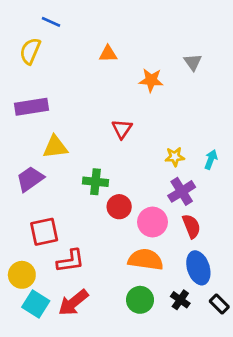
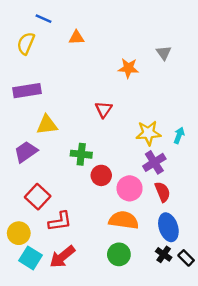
orange triangle: (108, 54) -> (76, 38), moved
yellow star: (175, 157) -> (148, 133), size x1.5
red square: (44, 232) -> (38, 197), turned -35
black cross: (180, 300) -> (164, 254), moved

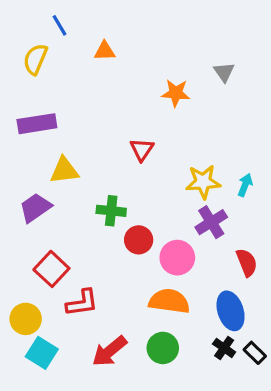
blue line: (43, 19) -> (60, 25), turned 35
red semicircle: (163, 192) -> (247, 262), moved
red arrow: (62, 257) -> (110, 351), moved

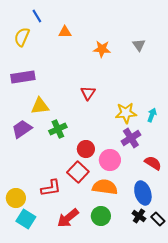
orange star: (176, 93) -> (102, 49), moved
green cross: (111, 211) -> (58, 129), moved, turned -30
red semicircle: (247, 262) -> (153, 163), turned -36
red square: (51, 269) -> (78, 172), moved

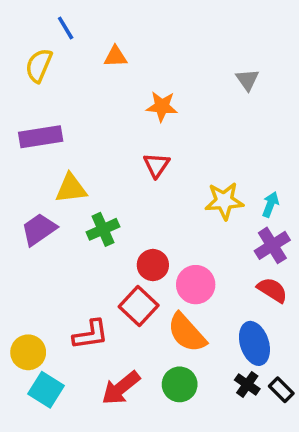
orange star: (102, 49) -> (162, 106), moved
purple cross: (131, 138) -> (272, 245), moved
orange semicircle: (105, 187) -> (187, 333), turned -140

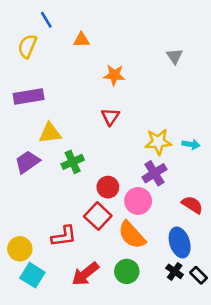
cyan arrow: (270, 204) -> (191, 144), turned 78
purple cross: (272, 245) -> (154, 173), moved

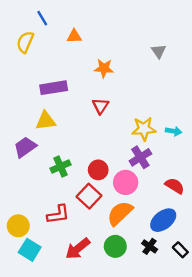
purple rectangle: (29, 97) -> (54, 88), moved
green cross: (73, 162) -> (60, 166), moved
orange semicircle: (132, 235) -> (120, 213), turned 88
blue ellipse: (180, 242) -> (163, 220), turned 70
black cross: (175, 271) -> (150, 246), moved

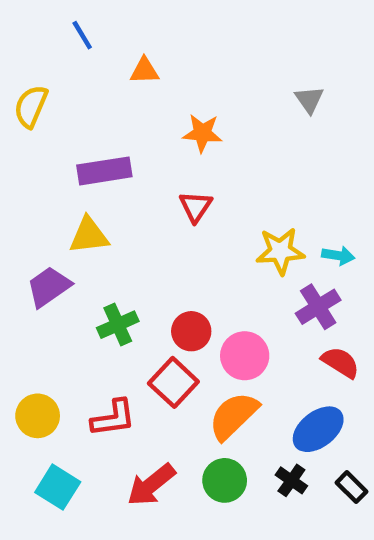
yellow semicircle: (25, 42) -> (31, 106), moved
purple cross: (140, 157) -> (318, 307), moved
yellow circle: (18, 226) -> (38, 416), moved

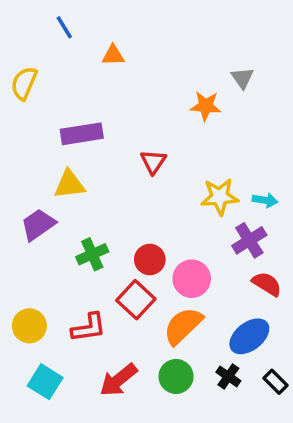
orange star: (202, 133) -> (206, 106), moved

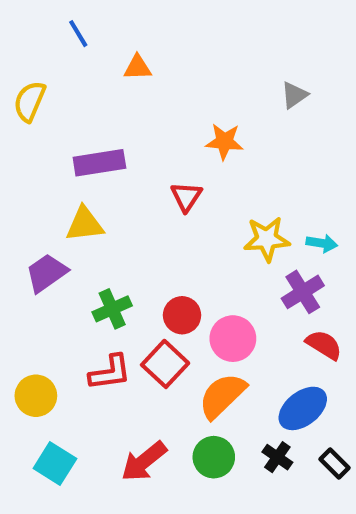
gray triangle: (242, 78) -> (294, 95), turned 30
orange star: (206, 106) -> (224, 142), moved
red L-shape: (89, 328) -> (110, 372), moved

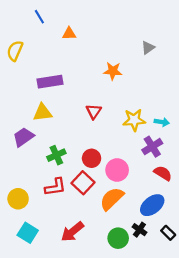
red triangle: (186, 197) -> (94, 111), moved
green circle: (214, 457) -> (118, 238), moved

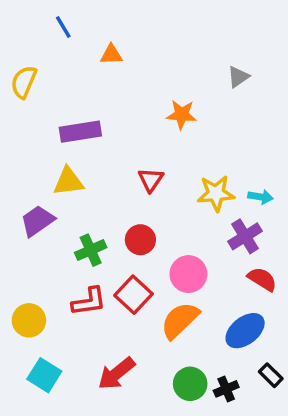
red circle: (92, 158) -> (140, 240), moved
black cross: (139, 230) -> (226, 389), moved, turned 32

